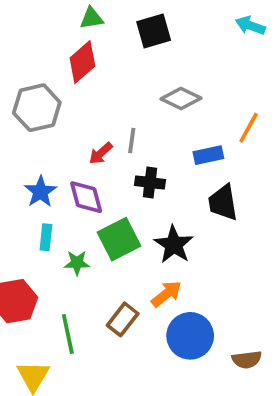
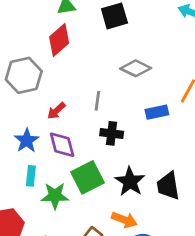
red arrow: (101, 153) -> (56, 111), moved
black trapezoid: (223, 203) -> (168, 186), moved
green star: (77, 263) -> (55, 196), size x1.4
orange arrow: (166, 294) -> (124, 220), turned 60

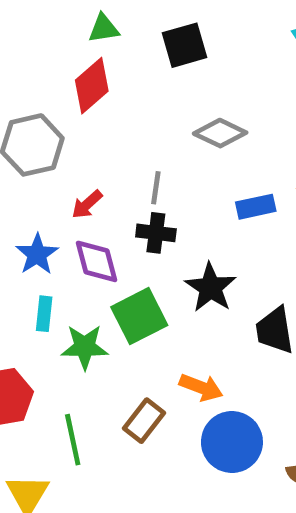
black cross: (112, 133) -> (156, 233), moved
black star: (130, 182) -> (211, 288), moved

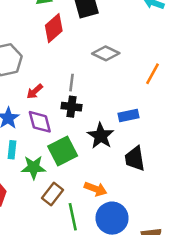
red diamond: (92, 86) -> (54, 28), moved
blue rectangle: (256, 207) -> (128, 115), moved
brown rectangle: (144, 421) -> (53, 194), moved
green line: (73, 440) -> (73, 217), moved

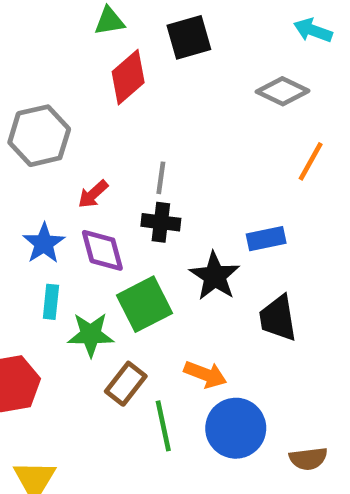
gray diamond: (106, 53) -> (283, 91), moved

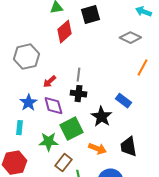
blue rectangle: (266, 239) -> (123, 101), turned 49
cyan rectangle: (51, 302) -> (19, 128), moved
black trapezoid: (278, 318) -> (128, 147), moved
orange arrow: (205, 374) -> (97, 149), moved

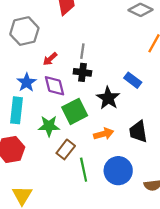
cyan rectangle: (19, 128) -> (17, 110), size x1.6
orange arrow: (97, 149) -> (104, 134), turned -36

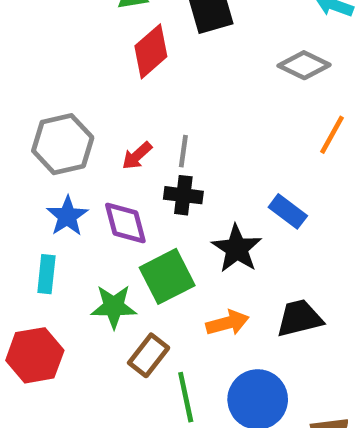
gray hexagon: (24, 31) -> (63, 144), moved
red arrow: (50, 59) -> (137, 156), moved
cyan rectangle: (17, 110) -> (46, 274), size x0.7
black trapezoid: (138, 132) -> (299, 318), turned 85

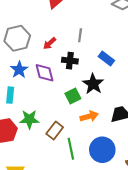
gray line: (183, 151) -> (80, 35), moved
blue rectangle: (288, 211) -> (106, 59), moved
green square: (167, 276) -> (73, 96), moved, size x0.7
green star: (114, 307) -> (29, 119), moved

